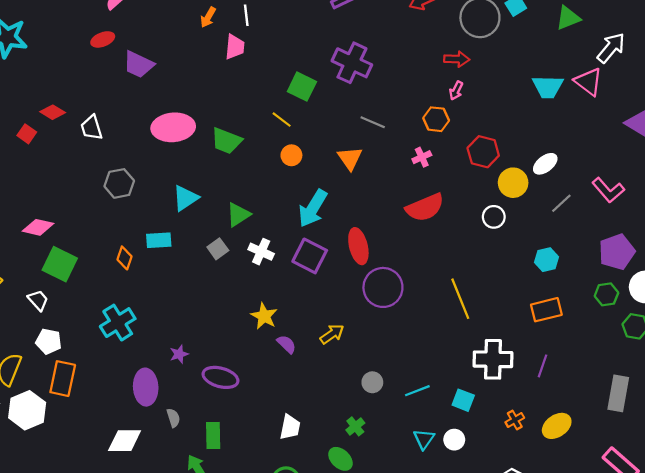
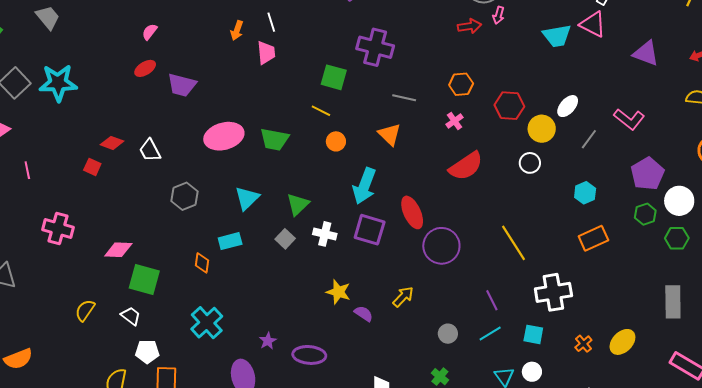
pink arrow: (456, 91) -> (499, 15), moved
purple line: (542, 366) -> (492, 300), moved, turned -35

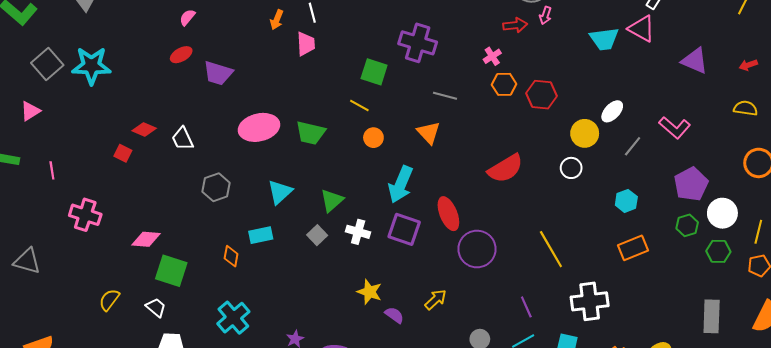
red hexagon: (509, 106) -> (542, 95), moved
pink cross: (455, 121) -> (492, 56), moved
pink line: (27, 170) -> (52, 170), moved

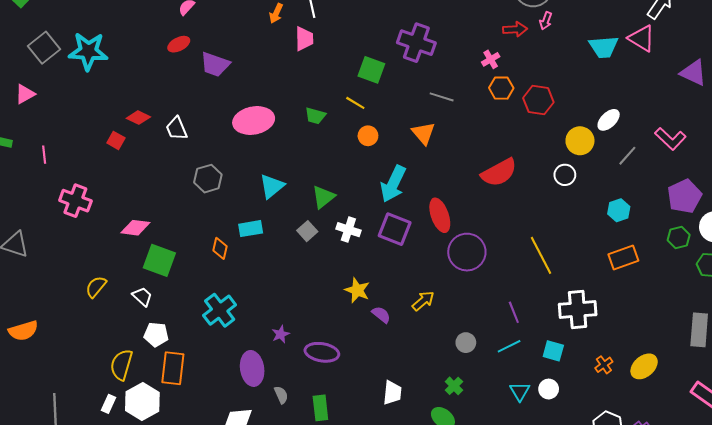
green trapezoid: (311, 133) -> (315, 116), moved, size x0.7

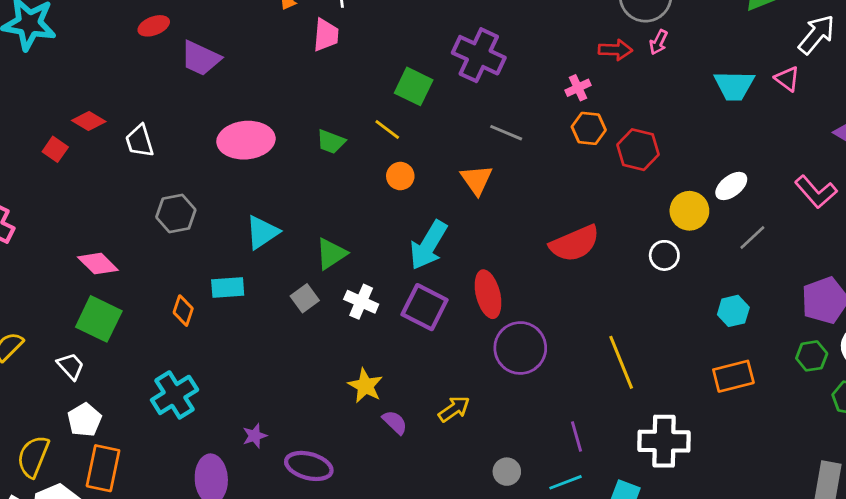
pink triangle: (642, 38) -> (787, 79), size x0.7
pink L-shape: (670, 139) -> (816, 192), moved
pink diamond: (135, 228) -> (98, 264), moved, turned 32
white pentagon: (156, 334) -> (84, 420), turned 30

